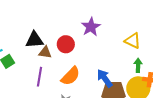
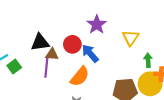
yellow triangle: (133, 41) -> (131, 38), moved, turned 42
purple line: (39, 77) -> (46, 67), moved
blue arrow: (105, 78) -> (90, 53), moved

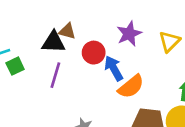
yellow triangle: (131, 38) -> (169, 42), moved
brown triangle: (52, 54) -> (67, 31), moved
orange semicircle: (80, 77) -> (131, 87), moved

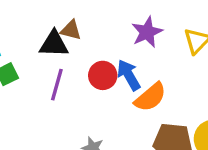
red circle: (94, 53) -> (103, 75), moved

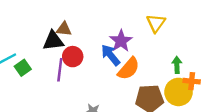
purple star: (147, 32) -> (121, 41), moved
red circle: (103, 75) -> (73, 57), moved

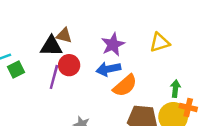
yellow triangle: (156, 23) -> (160, 42), turned 30
purple star: (121, 41) -> (113, 45), moved
blue arrow: (111, 55) -> (108, 69), turned -70

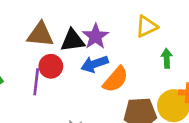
brown triangle: (64, 35) -> (40, 35), size x1.5
black triangle: (51, 46) -> (73, 40), moved
green arrow: (175, 89) -> (167, 58), moved

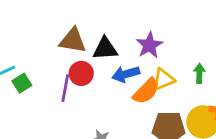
yellow triangle: (147, 26) -> (164, 79), moved
purple star: (95, 36) -> (149, 45), moved

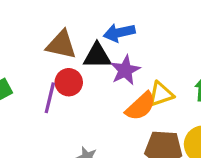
purple star: (149, 45) -> (125, 70), moved
blue arrow: (126, 74) -> (119, 33), moved

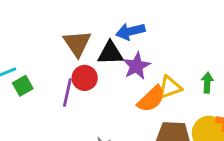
brown triangle: (61, 45) -> (77, 43), turned 44

